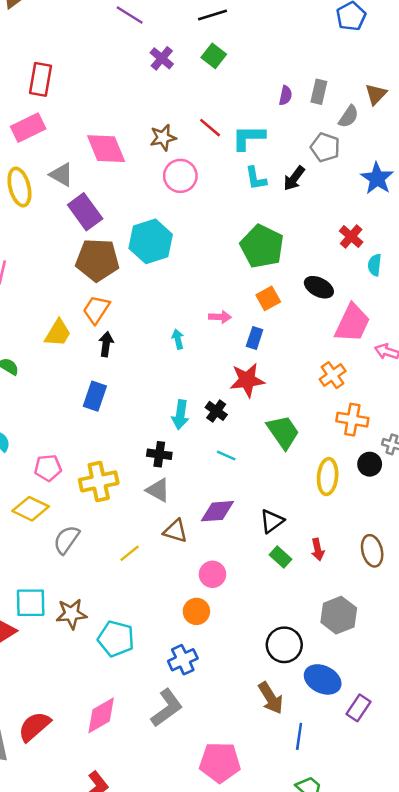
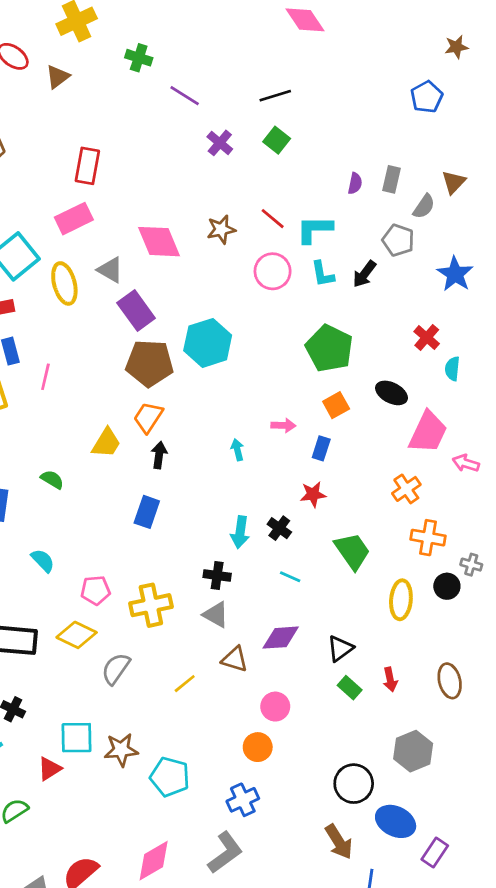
pink circle: (180, 176) -> (273, 271), moved
red star: (247, 380) -> (313, 494), size x0.7

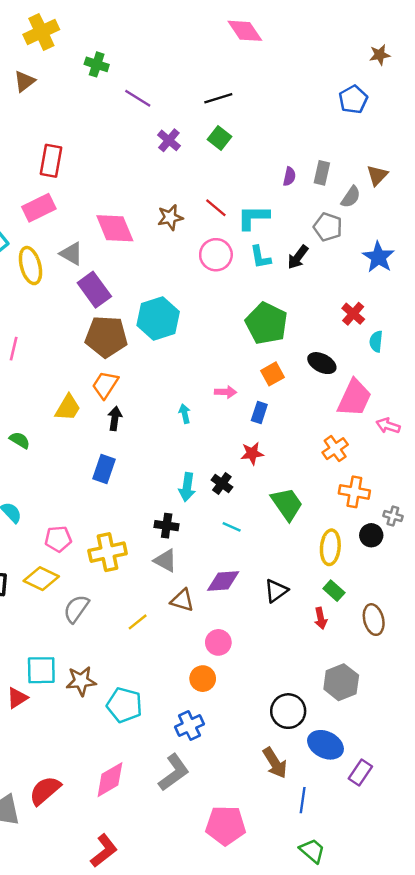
green rectangle: (350, 688) -> (334, 591), moved

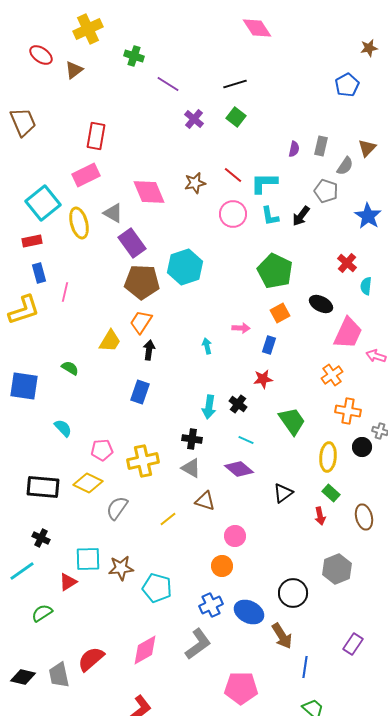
purple diamond: (223, 581) -> (239, 469), moved, turned 44
blue ellipse: (325, 745) -> (249, 612), moved

